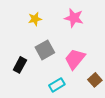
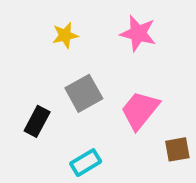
brown square: (95, 80) -> (177, 149), turned 32
cyan rectangle: (57, 85) -> (86, 163), moved

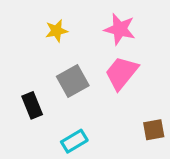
pink trapezoid: (140, 110) -> (121, 73), moved
black rectangle: (37, 121) -> (32, 105), turned -50

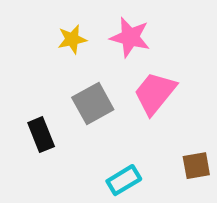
pink star: (120, 29) -> (130, 37), moved
cyan rectangle: (74, 141) -> (124, 180), moved

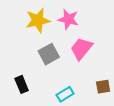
yellow star: (72, 39) -> (38, 20), size x1.6
black rectangle: (41, 135) -> (22, 84), moved

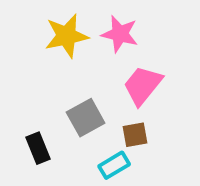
gray square: (49, 54) -> (86, 118), moved
brown square: (103, 87) -> (135, 135), moved

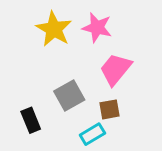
yellow star: (67, 36) -> (54, 29), turned -30

